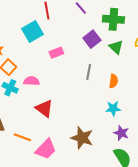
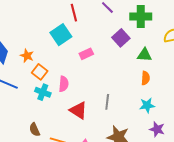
green triangle: (116, 47) -> (144, 55), moved, turned -35
gray line: (89, 72) -> (107, 102), moved
pink semicircle: (32, 81) -> (64, 84), turned 98

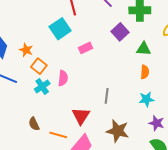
cyan cross: (43, 92) -> (42, 86), turned 35
red triangle: (78, 110) -> (81, 116), moved, turned 30

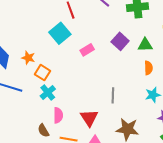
purple square: (120, 32) -> (120, 41), moved
pink semicircle: (63, 78) -> (58, 115), moved

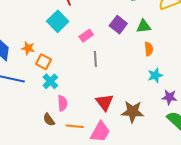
gray line: (113, 95) -> (95, 59), moved
red triangle: (89, 118) -> (105, 102), moved

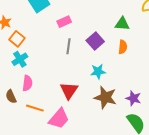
purple square: (118, 25) -> (95, 41), moved
cyan star: (155, 75) -> (98, 71), moved
brown star: (133, 112) -> (105, 97), moved

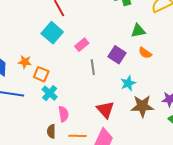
orange semicircle: (123, 47) -> (145, 53), turned 136
brown semicircle: (11, 97) -> (51, 131), turned 40

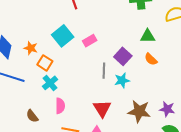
cyan square: (52, 33) -> (63, 36), moved
gray line: (93, 67) -> (104, 71), moved
cyan star: (128, 83) -> (122, 80), moved
brown semicircle: (51, 131) -> (32, 116), moved, turned -48

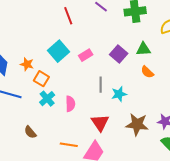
purple square: (123, 56) -> (119, 54), moved
pink semicircle: (60, 106) -> (70, 104), moved

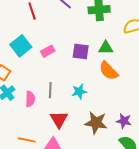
purple square: (119, 54) -> (81, 51), turned -36
orange semicircle: (147, 72) -> (108, 71), size x1.5
gray line: (101, 85) -> (50, 90), moved

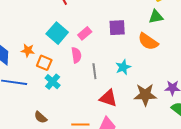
green triangle: (106, 48) -> (156, 17), moved
pink semicircle: (30, 99) -> (76, 55), moved
red triangle: (59, 119) -> (108, 98), turned -30

